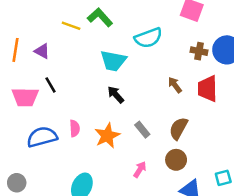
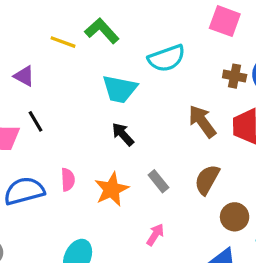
brown arrow: (175, 85) -> (202, 121), size x1.5
brown circle: (176, 160) -> (235, 217), moved

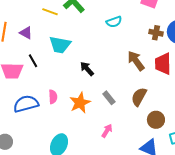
cyan semicircle: (167, 58) -> (114, 22), size x0.7
cyan trapezoid: (120, 89) -> (60, 45), moved

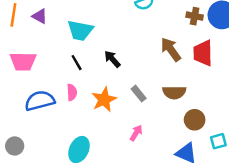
black line: (33, 61) -> (77, 63), moved
brown semicircle: (139, 97) -> (174, 92), turned -120

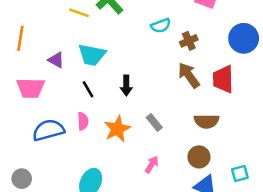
purple triangle: (40, 16) -> (56, 60), moved
brown cross: (195, 16) -> (189, 41), moved, turned -35
black arrow: (112, 59) -> (126, 86), turned -138
brown semicircle: (174, 92) -> (207, 121), moved
brown circle: (195, 120) -> (199, 157), moved

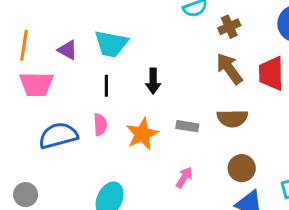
orange line: (20, 38) -> (24, 45), moved
black line: (88, 89) -> (106, 86), turned 30
brown semicircle: (207, 121) -> (232, 118), moved
gray rectangle: (154, 122) -> (187, 126), turned -42

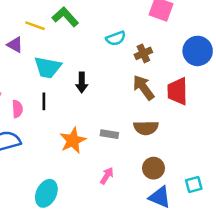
purple triangle: (68, 50) -> (15, 45), moved
black arrow: (153, 81) -> (82, 82), moved
pink semicircle: (100, 125) -> (17, 109), moved

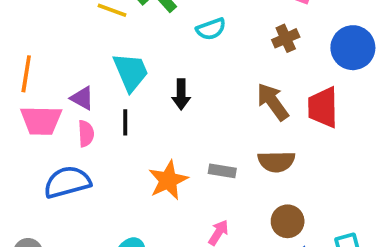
cyan semicircle: (116, 38) -> (211, 29), moved
purple triangle: (15, 45) -> (82, 98), moved
brown cross: (143, 53) -> (286, 38), moved
cyan trapezoid: (48, 67) -> (131, 72), turned -124

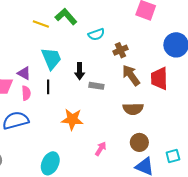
brown cross: (286, 38) -> (120, 50), moved
gray rectangle: (222, 171) -> (96, 86), moved
orange star: (168, 180) -> (72, 119), turned 30

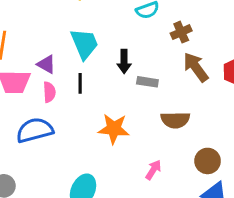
brown semicircle: (133, 109) -> (175, 120), moved

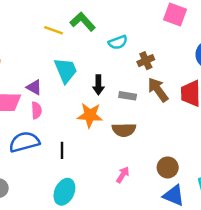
gray rectangle: (147, 82) -> (128, 96), moved
black line: (80, 83) -> (62, 150), moved
brown semicircle: (175, 120) -> (124, 130), moved
orange star: (114, 129) -> (90, 115), moved

